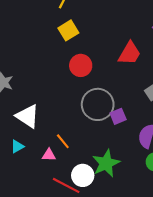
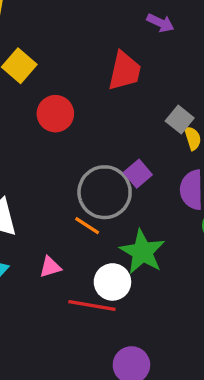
gray circle: (98, 104) -> (105, 192), moved
orange line: (63, 141) -> (87, 226), moved

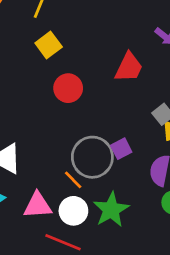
pink triangle: (50, 267) -> (38, 205), size x1.6
white circle: (112, 282) -> (73, 211), moved

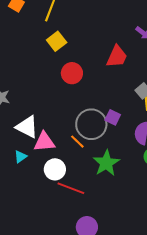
purple square: (121, 149) -> (113, 117), turned -35
pink triangle: (38, 205) -> (44, 142), moved
white circle: (73, 211) -> (55, 169), moved

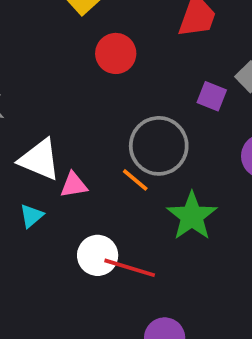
purple square: (113, 117) -> (212, 96), moved
pink triangle: (44, 142) -> (74, 185), size x0.7
white circle: (55, 169) -> (98, 255), moved

